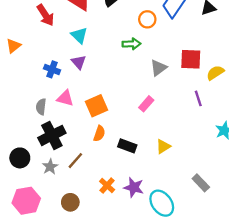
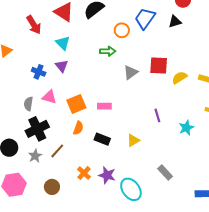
purple line: (198, 98) -> (157, 115), moved
pink rectangle: (146, 104) -> (104, 106), moved, turned 48

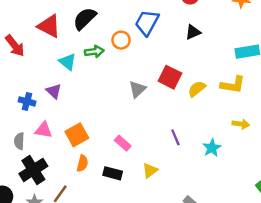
black triangle: (175, 22) -> (193, 32), moved
cyan triangle: (63, 43) -> (68, 62), moved
green arrow: (108, 51) -> (94, 52), moved
red square: (159, 65) -> (170, 77), turned 30
pink rectangle: (104, 106) -> (123, 143), moved, turned 48

